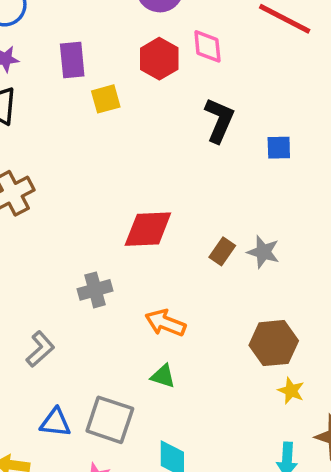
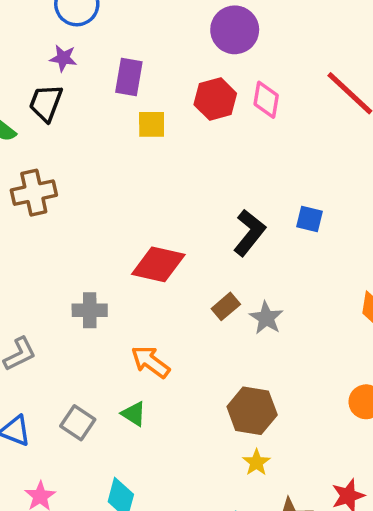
black L-shape: (219, 120) -> (249, 233), moved
gray square: (110, 420) -> (78, 423), moved, size x0.7

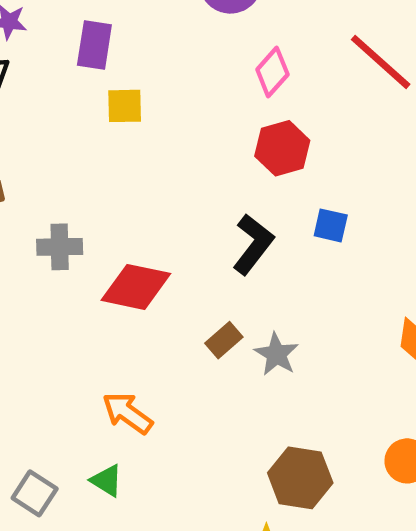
red hexagon: (215, 99) -> (282, 148), moved
pink diamond: (266, 100) -> (272, 72), turned 33
gray cross: (90, 310) -> (60, 247), moved
brown hexagon: (252, 411) -> (300, 478), moved

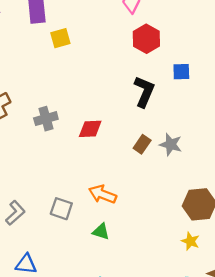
red diamond: (136, 287) -> (90, 129), size x0.7
gray square: (35, 493) -> (61, 209), moved

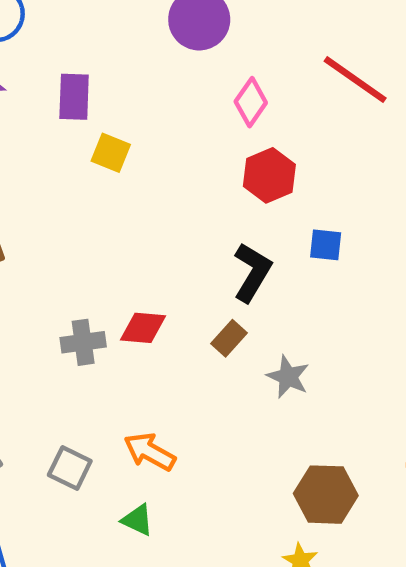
yellow square: (60, 38) -> (111, 153), turned 30
gray cross: (46, 119) -> (83, 342), moved
brown rectangle: (142, 144) -> (229, 338), moved

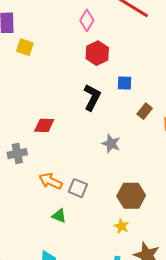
brown rectangle: (229, 338) -> (145, 111), moved
gray cross: (83, 342) -> (17, 154), moved
gray square: (70, 468) -> (78, 188), moved
green triangle: (137, 520) -> (59, 216), moved

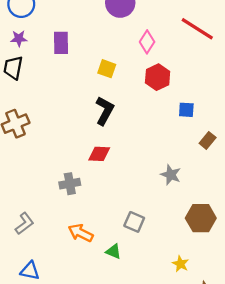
yellow square: (25, 47) -> (107, 69), moved
black L-shape: (92, 97) -> (105, 111), moved
orange arrow: (51, 181) -> (81, 233), moved
brown hexagon: (131, 196) -> (201, 218), moved

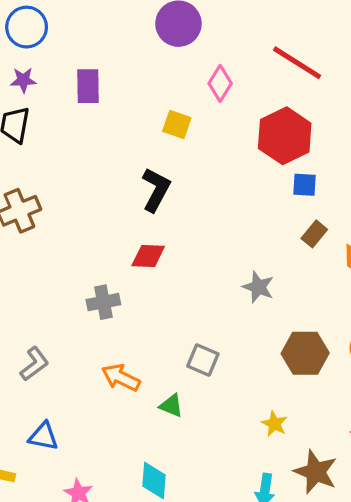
yellow square: (107, 69) -> (177, 125), moved
red hexagon: (158, 77) -> (285, 136), moved, size x1.4
blue square: (186, 110) -> (304, 185), moved

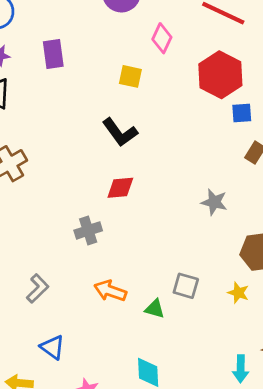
black L-shape: (156, 190) -> (120, 132), turned 123
gray square: (203, 360) -> (186, 286), moved
yellow star: (274, 424) -> (238, 293), moved
blue triangle: (43, 436) -> (52, 347), turned 32

